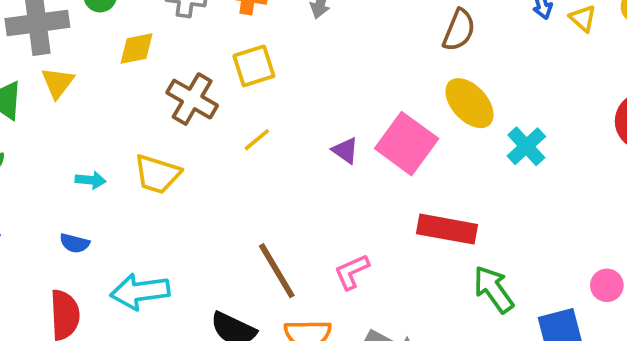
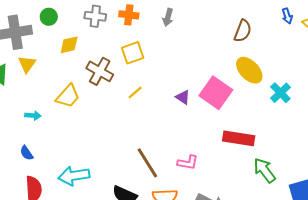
yellow trapezoid: (157, 174) -> (68, 96), moved, turned -64
cyan arrow: (91, 180) -> (33, 116), moved
blue semicircle: (75, 243) -> (27, 153), moved, turned 42
pink L-shape: (352, 272) -> (188, 163), turned -145

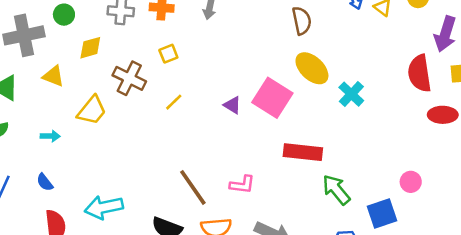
brown semicircle: (243, 31) -> (302, 21), turned -30
yellow square: (133, 53) -> (168, 54), size x0.7
yellow triangle: (27, 64) -> (53, 76), moved, turned -42

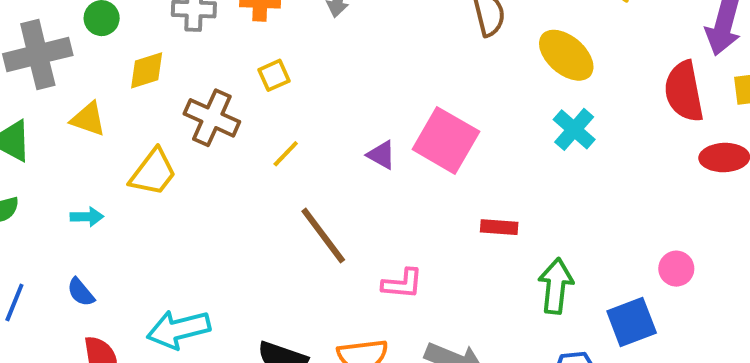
yellow ellipse: (312, 68) -> (566, 55), moved
red rectangle: (303, 152) -> (499, 227), size x0.6
brown line: (193, 187) -> (323, 236), moved
green arrow: (336, 190) -> (556, 286), turned 48

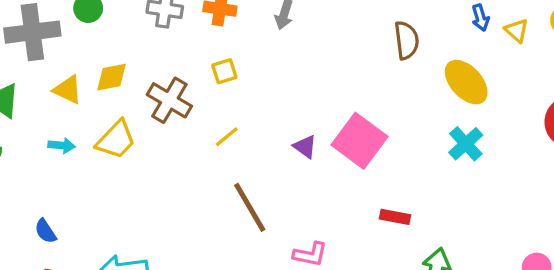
yellow diamond: (147, 70) -> (112, 77), moved
cyan arrow: (87, 217) -> (62, 145), moved

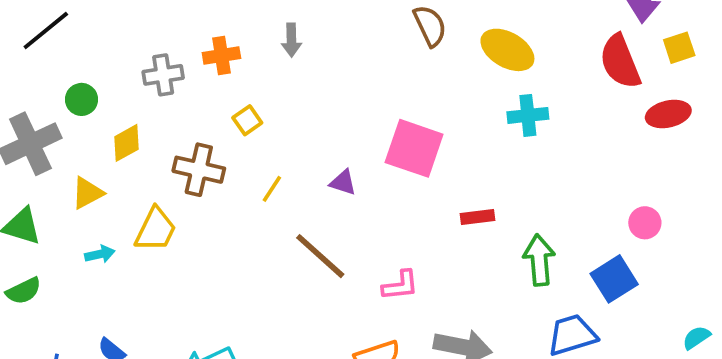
yellow diamond: (112, 77) -> (127, 143), moved
yellow triangle: (68, 90) -> (87, 193), turned -36
cyan cross: (466, 144) -> (528, 115), turned -36
purple triangle: (305, 147) -> (343, 182), moved

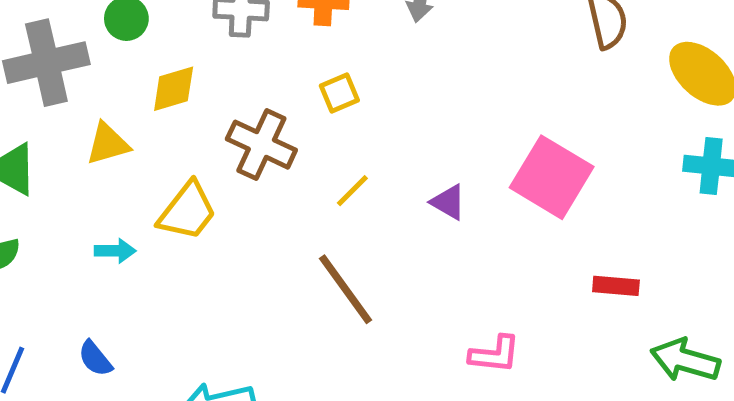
cyan arrow: (100, 254) -> (115, 251), moved
brown line: (320, 256) -> (345, 289), moved
green arrow: (539, 260) -> (685, 360), turned -81

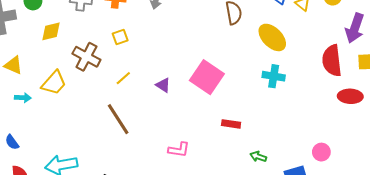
yellow triangle: (108, 144) -> (13, 65), moved, turned 36
green arrow: (685, 360) -> (258, 157), size x0.6

